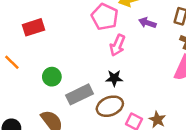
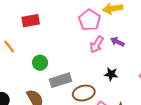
purple arrow: (147, 23) -> (117, 42), moved
black star: (114, 78) -> (111, 74), moved

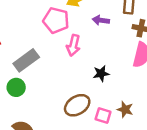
purple arrow: (117, 42) -> (101, 20), moved
gray rectangle: (60, 80) -> (26, 60), moved

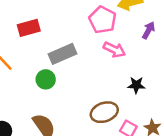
purple arrow: (101, 20) -> (149, 30), turned 98
pink arrow: (73, 45) -> (114, 50), turned -90

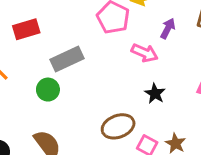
pink arrow: (114, 50) -> (145, 53), moved
black star: (136, 85) -> (155, 93), turned 30

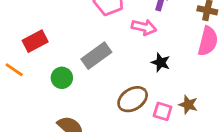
red rectangle: (26, 29) -> (35, 41), moved
gray rectangle: (67, 59) -> (96, 56), moved

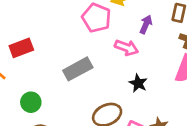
green circle: (62, 78) -> (31, 102), moved

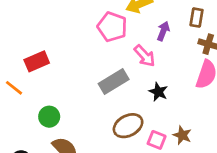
pink arrow: (127, 48) -> (145, 56), turned 30
gray rectangle: (78, 69) -> (114, 82), moved

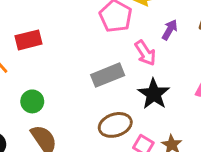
black star: (158, 92) -> (154, 94), size x1.5

